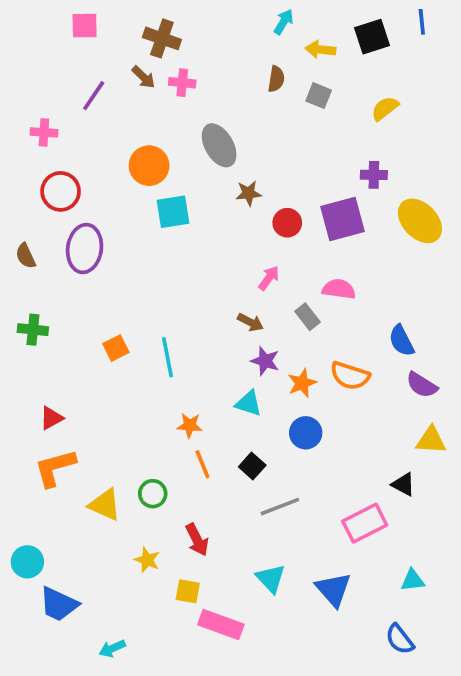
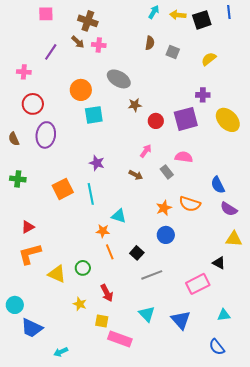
yellow arrow: (320, 49) -> (178, 15), moved
gray ellipse: (219, 145) -> (119, 79), turned -30
orange square: (116, 348) -> (63, 189), size x1.5
purple star: (265, 361) -> (97, 163), moved
cyan triangle: (249, 403) -> (119, 216), moved

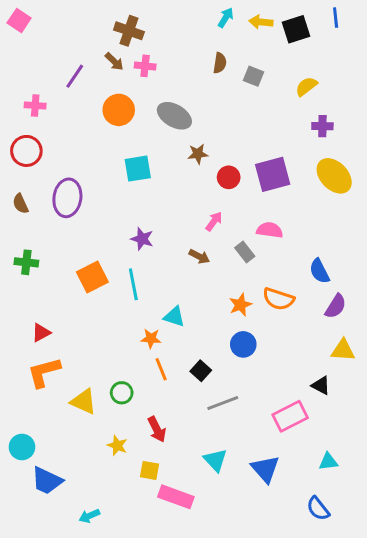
pink square: (46, 14) -> (19, 21), moved, turned 35
orange circle: (81, 90) -> (119, 110), moved
purple cross: (203, 95) -> (322, 126), moved
red circle: (33, 104) -> (26, 151), moved
purple semicircle: (229, 209) -> (336, 306), turned -90

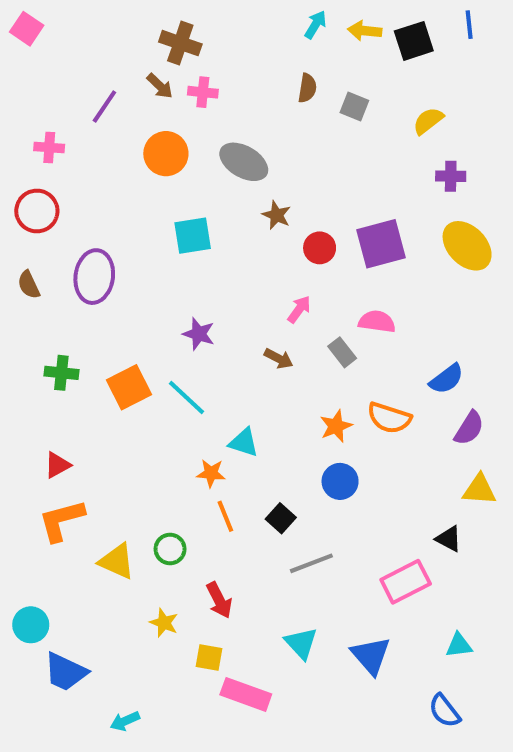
brown star: (198, 154) -> (277, 215), turned 30
green cross: (26, 262) -> (61, 373), moved
blue semicircle: (319, 271) -> (447, 379), turned -100
cyan line: (133, 284) -> (186, 397), turned -36

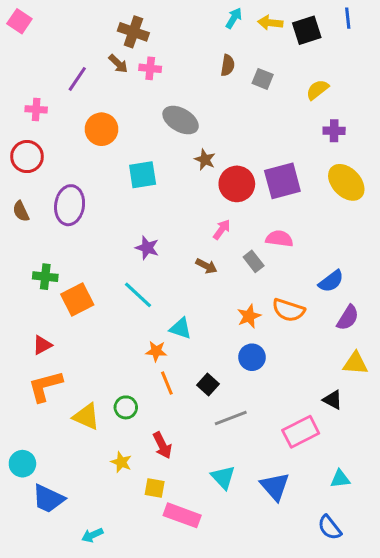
orange circle: (166, 154) -> (101, 129), moved
red circle: (320, 248) -> (237, 184), size x1.5
orange square: (129, 387) -> (77, 299), moved

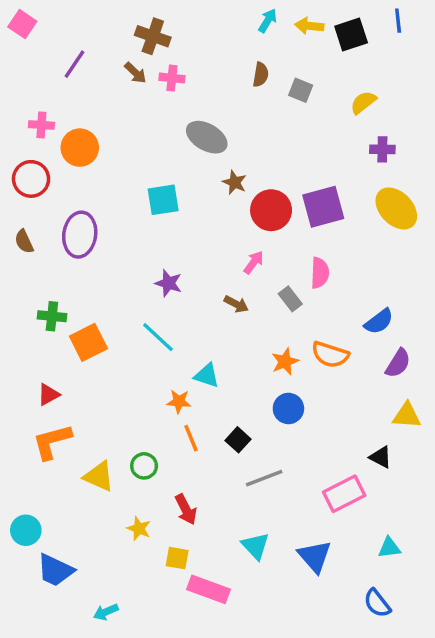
purple line: (77, 79) -> (75, 64), moved
orange circle: (101, 129) -> (80, 148), moved
pink semicircle: (279, 239) -> (320, 273), turned 84

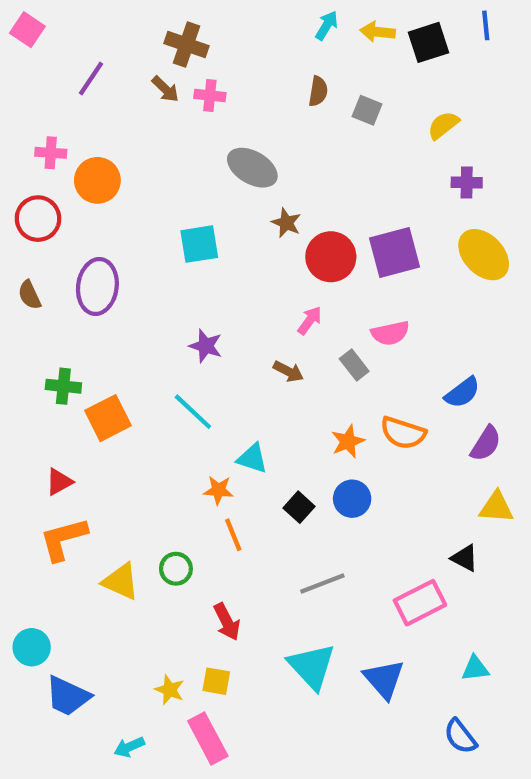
pink semicircle: (320, 273) -> (390, 333), turned 76
black square: (238, 440) -> (299, 507), moved
yellow star: (139, 528) -> (170, 690), moved
cyan triangle: (255, 546) -> (312, 666), size x1.4
pink rectangle: (208, 589) -> (208, 738), moved, turned 42

